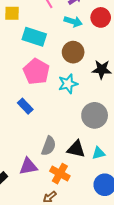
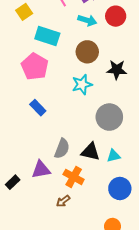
yellow square: (12, 13) -> (24, 12), turned -35
pink pentagon: (36, 72) -> (35, 67), moved

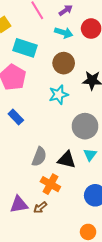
cyan triangle: (114, 156) -> (90, 155), moved, turned -40
purple triangle: (41, 170) -> (19, 204), moved

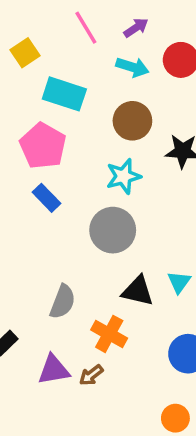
blue rectangle: (16, 117) -> (46, 198), moved
gray circle: (85, 126) -> (113, 230), moved
gray semicircle: (39, 157) -> (63, 302), moved

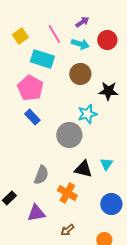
pink line: (86, 28) -> (54, 34), moved
cyan star: (123, 176) -> (87, 114), moved
brown arrow: (91, 375) -> (67, 230), moved

